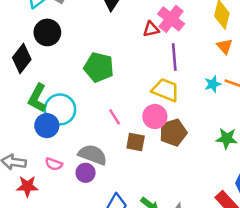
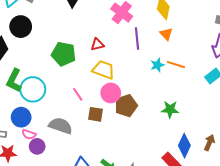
red triangle: (151, 29) -> (97, 44), moved
purple line: (174, 57) -> (137, 39), moved
yellow trapezoid: (165, 90) -> (103, 70), moved
blue circle: (47, 126) -> (21, 117), moved
purple circle: (86, 173) -> (37, 146), moved

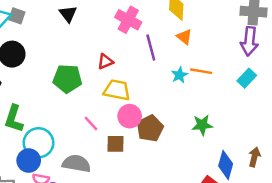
cyan circle: (33, 89) -> (38, 143), moved

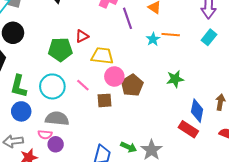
red triangle: (105, 62) -> (82, 36), moved
cyan circle: (38, 143) -> (52, 86), moved
blue circle: (29, 161) -> (21, 111), moved
gray semicircle: (76, 164) -> (57, 119), moved

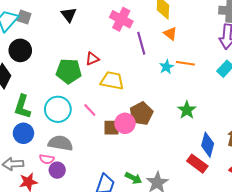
pink circle: (114, 76) -> (125, 123), moved
green star: (175, 79) -> (187, 110), turned -30

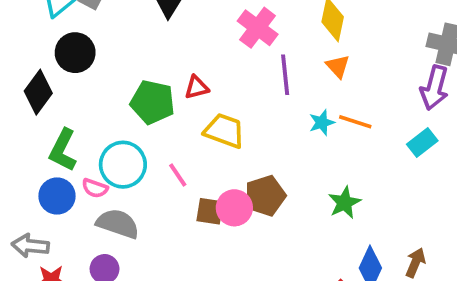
pink semicircle: (47, 159) -> (95, 188), moved

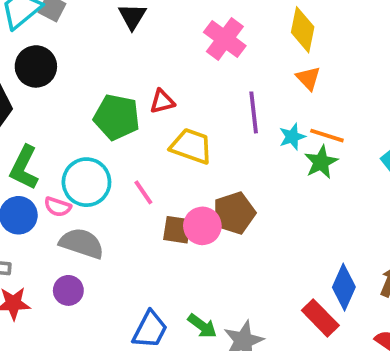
purple line: (285, 75) -> (254, 112), moved
green star: (344, 203) -> (321, 162), moved

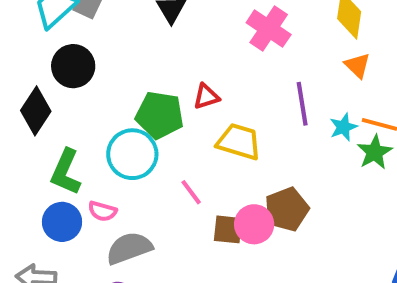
cyan circle: (86, 182) -> (132, 154), moved
gray semicircle: (82, 243) -> (129, 248), turned -36

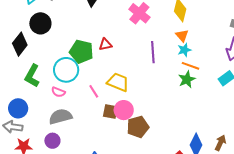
cyan star: (343, 127) -> (184, 50), moved
yellow trapezoid: (239, 142) -> (118, 82), moved
brown pentagon: (287, 209) -> (138, 127), moved
pink semicircle: (102, 211) -> (58, 92), moved
blue circle: (62, 222) -> (18, 108), moved

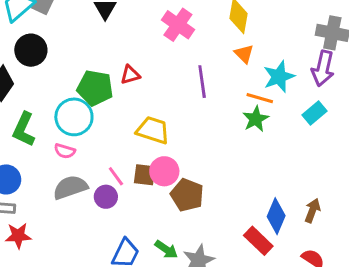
cyan star: (184, 50) -> (279, 77), moved, size x1.5
pink line: (94, 91) -> (116, 176), moved
brown pentagon: (138, 127) -> (187, 195), turned -30
purple circle: (52, 141) -> (106, 197), moved

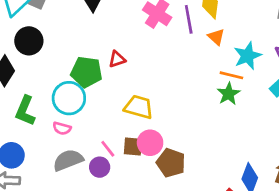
purple line: (202, 82) -> (189, 19), moved

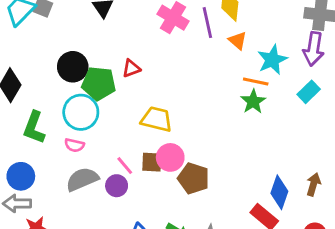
black circle: (29, 41) -> (73, 67), moved

